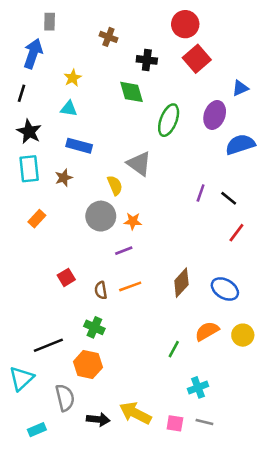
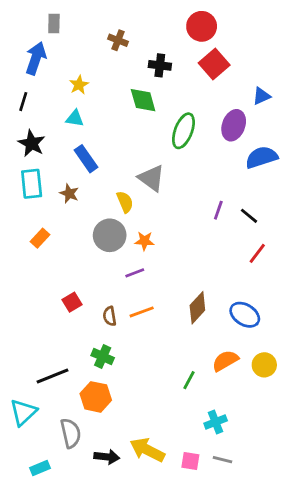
blue rectangle: (79, 146) -> (86, 159), turned 40
brown star: (64, 178) -> (69, 194), turned -30

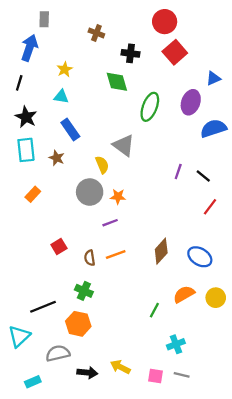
gray semicircle: (71, 433) -> (58, 353), turned -90
yellow arrow: (147, 450) -> (120, 367), size x0.7

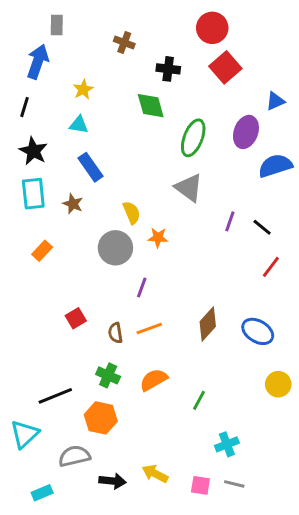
gray triangle: (124, 145) -> (189, 188), moved
orange star: (118, 197) -> (158, 238), moved
purple line: (110, 223) -> (142, 287), turned -49
orange semicircle: (184, 294) -> (154, 380), moved

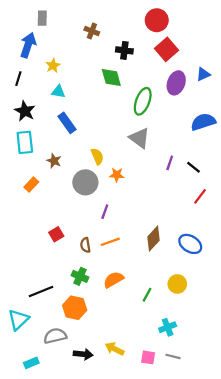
yellow star: (83, 89) -> (53, 66), moved
purple ellipse: (246, 132) -> (176, 83), moved
brown star: (73, 204) -> (54, 161), moved
yellow circle: (278, 384) -> (177, 284), moved

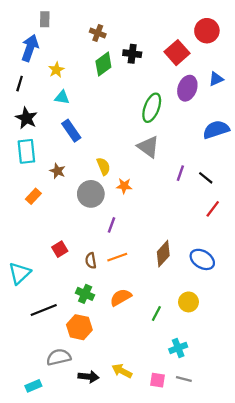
red circle: (157, 20) -> (207, 31), moved
green diamond: (111, 78) -> (103, 64), moved, turned 70
cyan triangle: (18, 320) -> (20, 273), moved

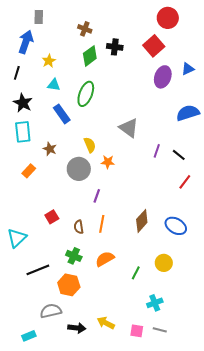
red circle: (207, 31) -> (168, 18), moved
green ellipse: (152, 108) -> (86, 94), moved
orange line: (117, 257) -> (102, 224), turned -60

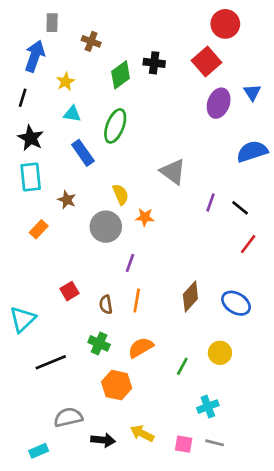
brown cross: (85, 29) -> (91, 41), moved
blue triangle: (188, 69) -> (252, 92), turned -40
orange hexagon: (69, 285) -> (117, 385), moved

